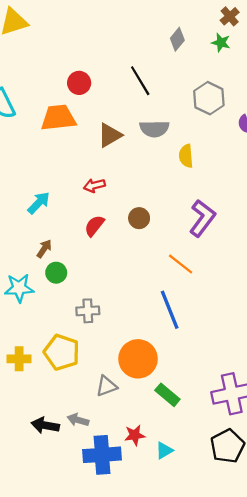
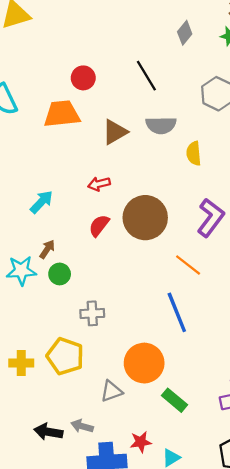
brown circle: (139, 218) -> (145, 218), size x2.0
cyan star: (19, 288) -> (21, 271), moved

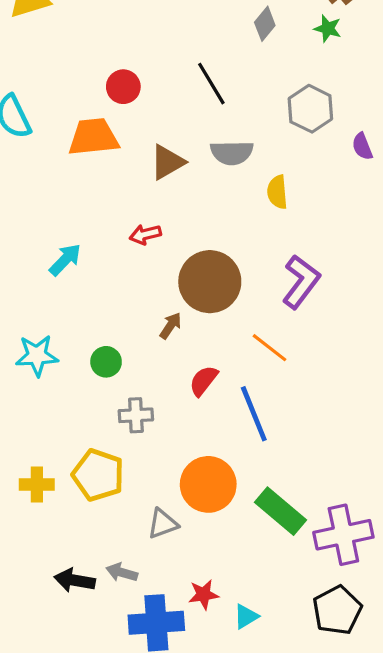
red semicircle: (99, 226) -> (203, 381), moved
brown arrow: (47, 249) -> (170, 326), moved
green circle: (60, 274) -> (106, 362), moved
green rectangle: (175, 400) -> (281, 511), moved, size x1.4

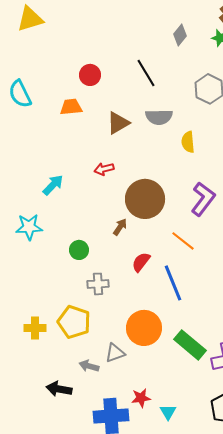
orange trapezoid: (93, 137) -> (71, 107), size x0.7
cyan star: (37, 356) -> (29, 227), moved
gray arrow: (122, 572) -> (89, 366), moved
cyan triangle: (246, 616) -> (168, 412), turned -30

